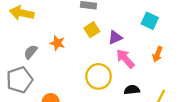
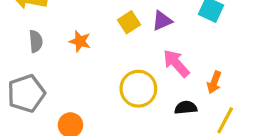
purple triangle: (115, 37) -> (162, 21), moved
gray semicircle: (31, 52) -> (36, 41), moved, turned 136
orange arrow: (157, 54) -> (214, 82), moved

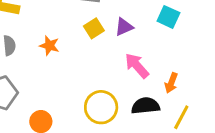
yellow circle: (138, 89) -> (101, 107), moved
black semicircle: (186, 108) -> (145, 106), size x1.4

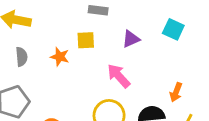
yellow square: (94, 28) -> (86, 40), moved, turned 30
pink arrow: (137, 66) -> (119, 76), moved

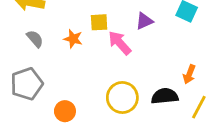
gray semicircle: (21, 57) -> (35, 39), turned -36
pink arrow: (119, 76) -> (120, 43), moved

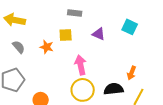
purple triangle: (144, 21) -> (99, 34), turned 48
pink arrow: (120, 43) -> (81, 65), moved, turned 30

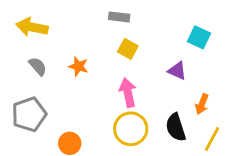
purple triangle: (99, 34) -> (177, 71), moved
yellow square: (66, 35) -> (128, 49), moved, turned 32
black semicircle: (114, 89) -> (176, 127), turned -102

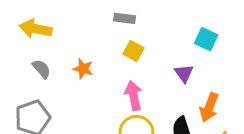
purple triangle: (177, 71) -> (184, 73), turned 30
orange arrow: (202, 104) -> (209, 107), size x1.4

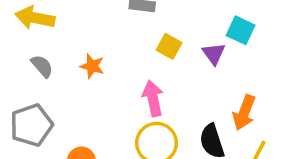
yellow square: (133, 51) -> (169, 46), moved
purple triangle: (184, 73) -> (214, 54), moved

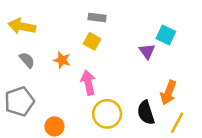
yellow square: (169, 46) -> (92, 41), moved
pink arrow: (153, 98) -> (88, 83), moved

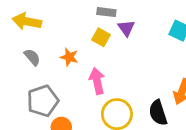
purple triangle: (147, 51) -> (126, 28), moved
gray pentagon: (19, 101) -> (43, 101), moved

